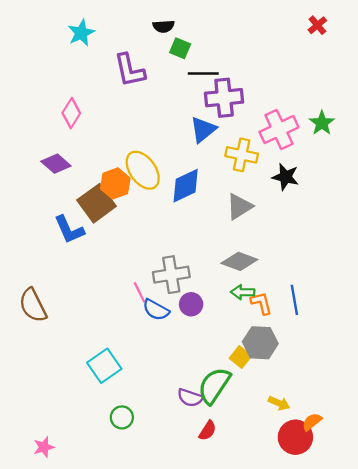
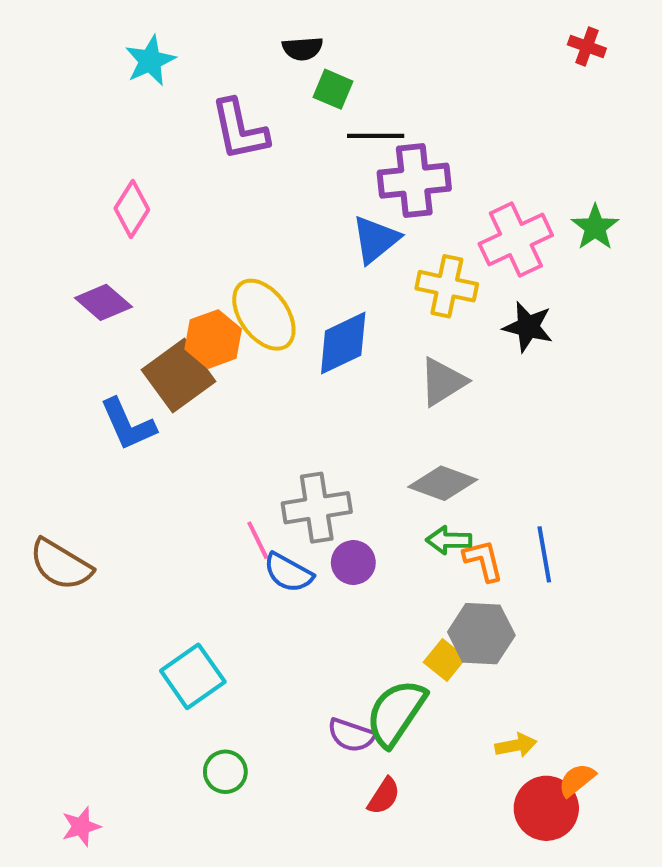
red cross: (317, 25) -> (587, 46), turned -30
brown semicircle: (33, 305) -> (61, 565), turned -32
yellow arrow: (279, 403) -> (516, 745), turned -35

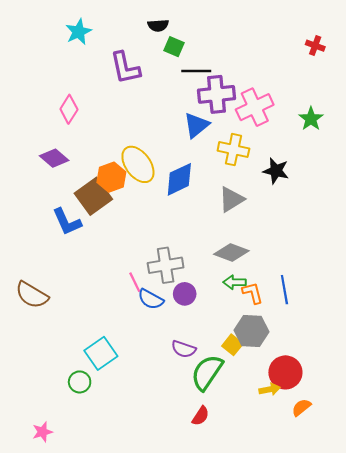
red cross: (587, 46) -> (315, 46), moved
pink cross: (516, 239) -> (255, 107), moved
purple semicircle: (351, 735) -> (184, 349), moved
green circle: (225, 772) -> (80, 382), moved
red circle: (546, 808) -> (285, 372), moved

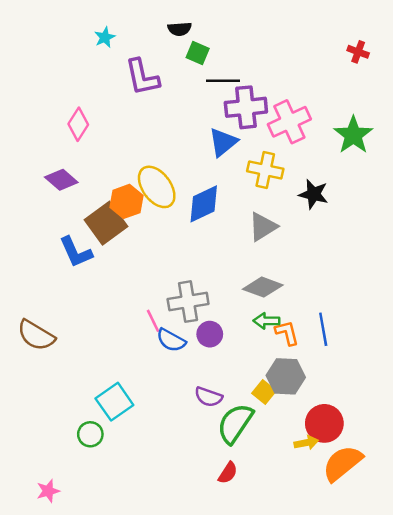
cyan star: (79, 32) -> (105, 37), moved, size x0.7
green star: (311, 119) -> (353, 135), size x1.4
orange semicircle: (301, 407) -> (342, 463), size x1.8

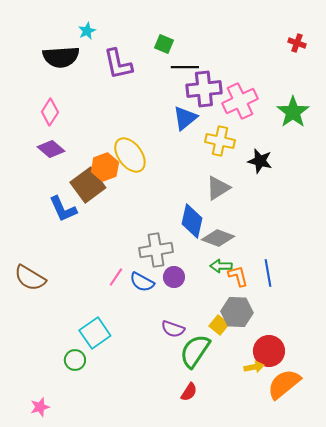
black semicircle: (180, 29) -> (61, 57), moved, size x1.8
pink diamond: (78, 124) -> (50, 112), moved
blue diamond: (204, 204) -> (192, 221), moved, turned -52
pink line: (153, 321) -> (116, 277), moved, turned 60

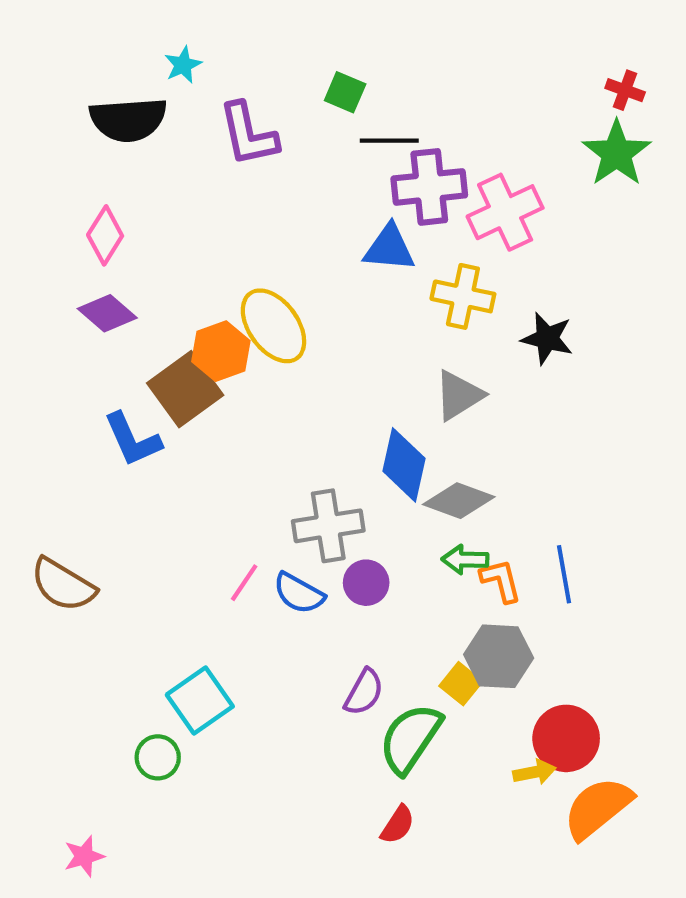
green star: (293, 112) -> (617, 153), moved
blue triangle: (185, 118) -> (389, 248), turned 44
purple semicircle: (173, 329) -> (364, 692), turned -80

